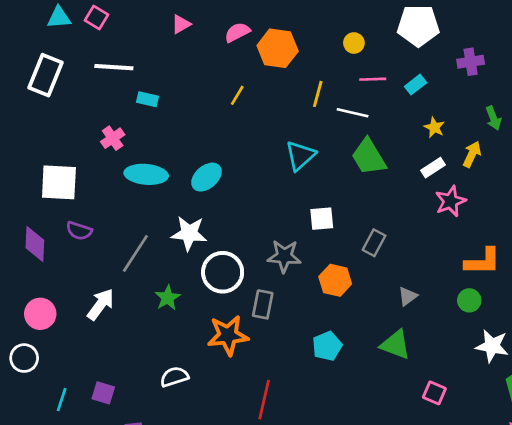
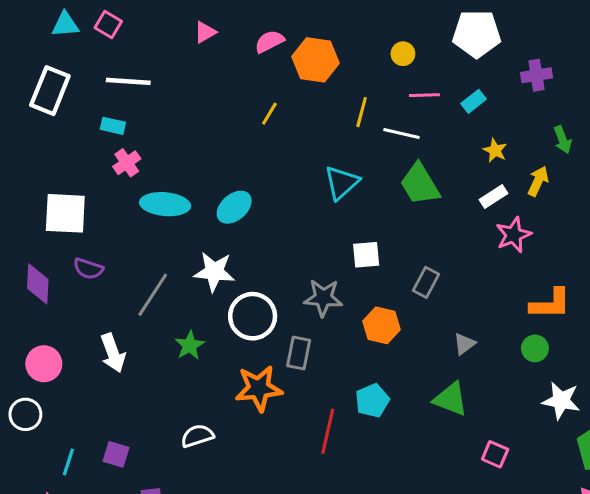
cyan rectangle: (147, 99) -> (113, 126), moved
white arrow: (101, 304) -> (113, 353), turned 124
red line: (264, 400) -> (328, 431), moved

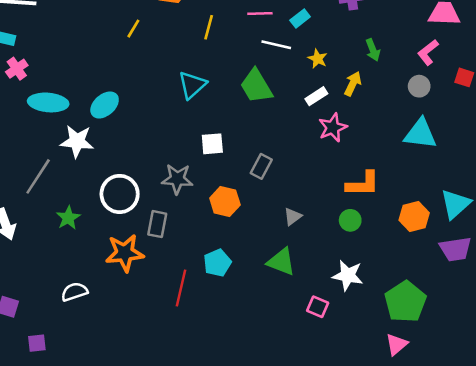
white line: (401, 134) -> (276, 45), moved
white star: (214, 272) -> (77, 141), moved
white star: (561, 401) -> (348, 275), moved

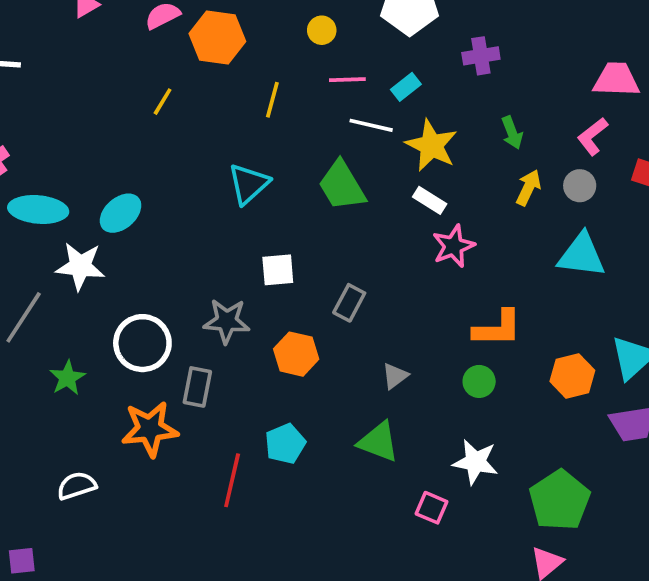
yellow star: (318, 59) -> (432, 145), size x1.8
yellow arrow: (353, 84) -> (528, 188), moved
white rectangle: (316, 96) -> (430, 200), turned 65

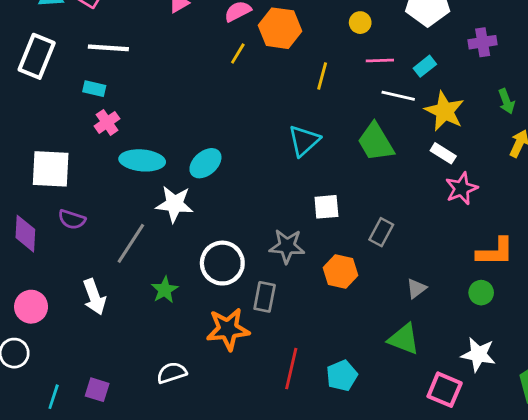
yellow line: (163, 102) -> (238, 53), moved
cyan pentagon: (285, 444) -> (342, 376), moved
pink square: (432, 508) -> (445, 390), size x1.4

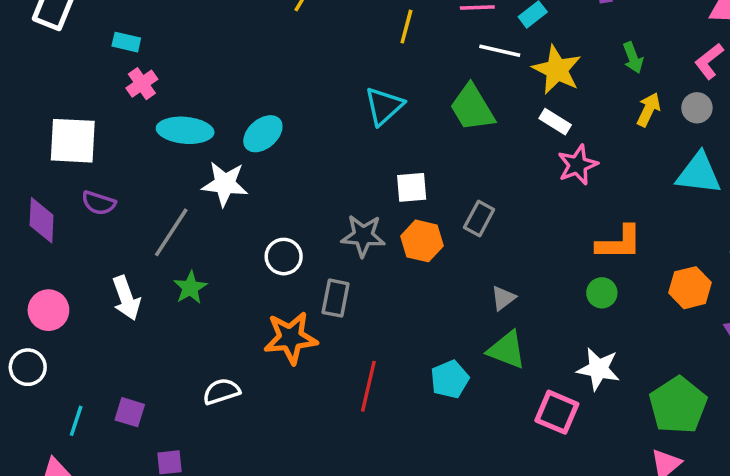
white circle: (222, 263) -> (284, 257), size x0.7
orange hexagon: (340, 272) -> (422, 241), moved
gray triangle: (416, 288) -> (503, 298), moved
green star: (165, 290) -> (190, 288), moved
cyan pentagon: (342, 376) -> (450, 379), moved

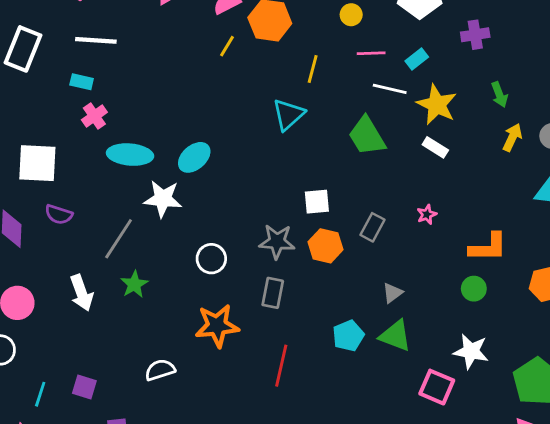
cyan triangle: (384, 106) -> (288, 115), moved
pink star: (578, 165) -> (427, 214), moved, size x0.6
gray rectangle: (336, 298) -> (273, 293), moved
cyan pentagon: (450, 379) -> (348, 336), moved

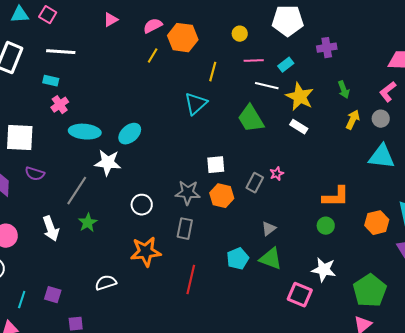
pink star: (427, 214) -> (277, 174), moved

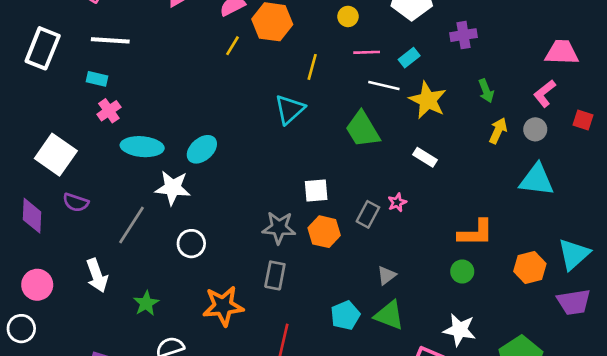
white rectangle: (299, 127) -> (425, 157), moved
white square: (20, 138) -> (56, 155), turned 32
white circle: (142, 205) -> (191, 244), moved
green star: (88, 223) -> (146, 303), moved

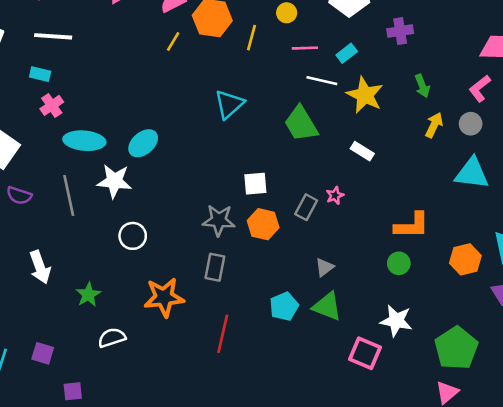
yellow line: (312, 67) -> (251, 38), moved
gray line: (132, 225) -> (69, 195), moved, turned -45

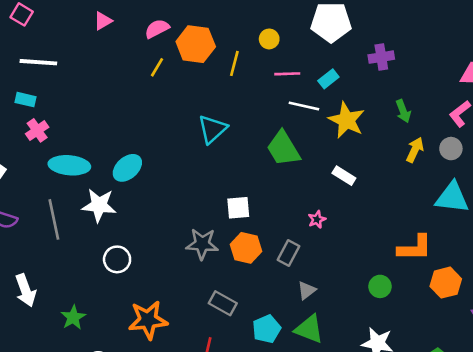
gray rectangle: (306, 207) -> (288, 253), moved
orange L-shape: (412, 225) -> (415, 248), moved
gray rectangle: (215, 267) -> (223, 303), moved, turned -72

